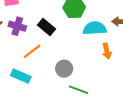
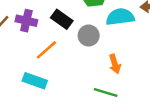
orange arrow: (107, 51) -> (115, 64), moved
gray circle: (64, 69) -> (89, 36), moved

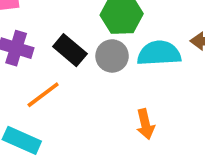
gray circle: (89, 36) -> (112, 56), moved

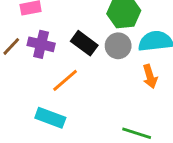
orange arrow: (145, 124) -> (150, 76), moved

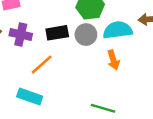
black rectangle: (84, 43) -> (57, 33), turned -45

